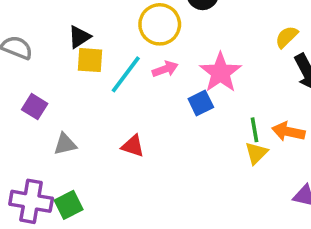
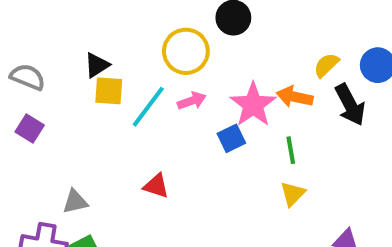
purple square: (35, 107) -> (30, 128), moved
green line: (254, 130) -> (291, 150), moved
orange arrow: (288, 132) -> (295, 97), moved
gray triangle: (65, 144) -> (75, 202), moved

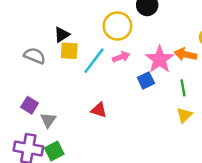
gray semicircle: (28, 77) -> (35, 56), moved
purple square: (30, 128) -> (30, 105), moved
gray triangle: (75, 202) -> (48, 120), turned -42

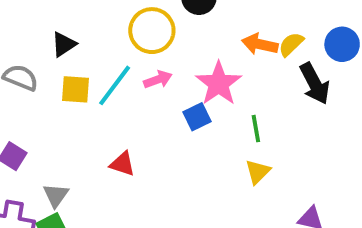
yellow square: (69, 51) -> (75, 89), moved
orange arrow: (186, 54) -> (260, 44), moved
gray triangle: (48, 120) -> (56, 195), moved

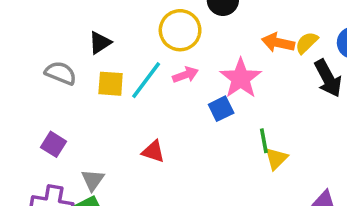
green line: (256, 129) -> (264, 141), moved

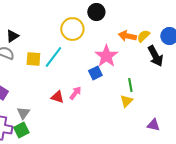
black triangle: (100, 43) -> (12, 36), moved
pink arrow: (185, 75) -> (75, 93), moved, turned -32
green line: (264, 141) -> (130, 85), moved

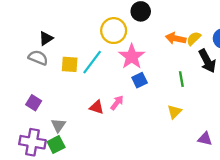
pink star: (106, 56) -> (132, 56), moved
green line: (130, 85) -> (181, 79), moved

